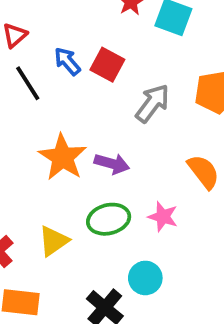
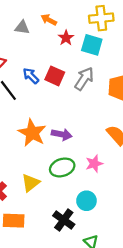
gray arrow: (153, 103) -> (84, 79), moved
pink star: (163, 217) -> (94, 164), turned -30

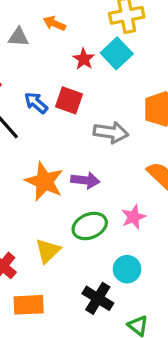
red star: (66, 38) -> (84, 59), moved
cyan square: (92, 45) -> (117, 53), turned 35
gray arrow: (84, 79) -> (111, 132), moved, turned 70

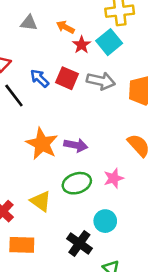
orange arrow: (54, 23) -> (65, 27), moved
gray arrow: (111, 132) -> (101, 81), moved
yellow triangle: (48, 251) -> (41, 201), turned -45

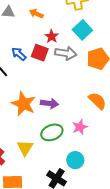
cyan square: (109, 42) -> (82, 30), moved
red star: (82, 45) -> (52, 36), moved
yellow triangle: (41, 201) -> (25, 148), turned 30

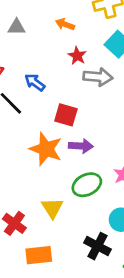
orange arrow: (36, 14) -> (65, 24), moved
red square: (40, 53) -> (66, 115), moved

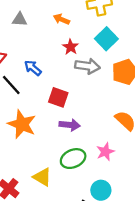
orange star: (46, 149) -> (22, 124), moved
yellow triangle: (52, 208) -> (42, 177), turned -30

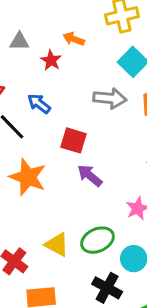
red star: (71, 47) -> (51, 60), moved
purple arrow: (70, 125) -> (90, 176), turned -144
green ellipse: (73, 159) -> (98, 240), moved

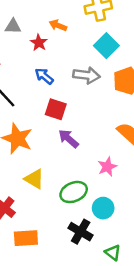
blue arrow: (39, 104) -> (44, 76), moved
yellow triangle: (57, 245) -> (34, 179), moved

